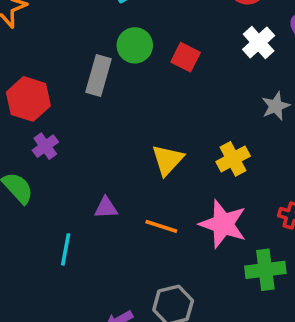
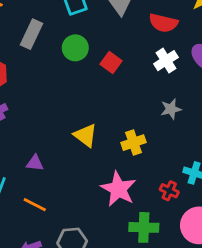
gray rectangle: (98, 76) -> (32, 34), moved
yellow triangle: (168, 160) -> (85, 135), turned -45
orange line: (161, 226) -> (35, 205), moved

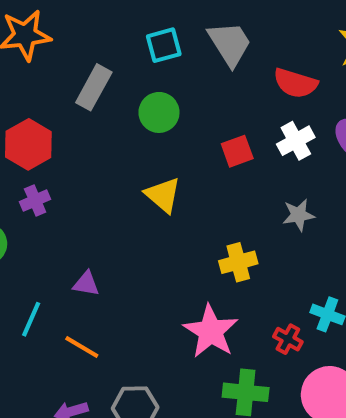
red square: (111, 63) -> (237, 151), moved, turned 30
yellow triangle: (85, 135) -> (163, 195), moved

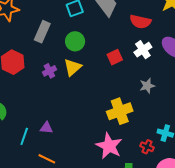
yellow triangle: (163, 195) -> (73, 67), moved, turned 42
purple cross: (35, 200) -> (49, 71), moved
yellow cross: (238, 262) -> (120, 111), size x1.4
cyan line: (31, 319) -> (24, 136), moved

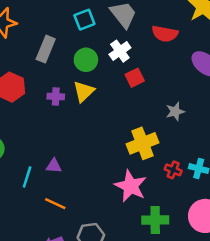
white cross: (143, 50) -> (120, 51), moved
purple cross: (49, 71) -> (56, 97), turned 32
red cross: (147, 147) -> (173, 170), moved

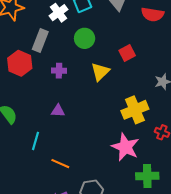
gray rectangle: (46, 49) -> (40, 41), moved
white cross: (120, 51) -> (59, 13), moved
yellow triangle: (84, 91) -> (100, 72), moved
purple triangle: (54, 166) -> (58, 111), moved

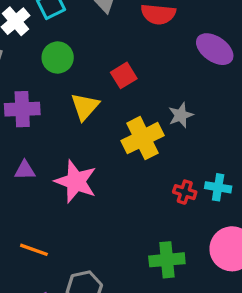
purple cross: (59, 71) -> (22, 109), size x1.5
yellow cross: (135, 110) -> (143, 138), moved
pink star: (125, 147) -> (76, 181), moved

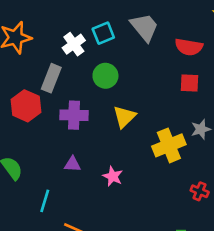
red square: (124, 75) -> (190, 83), moved, turned 30
pink star: (76, 181) -> (113, 176), size x0.6

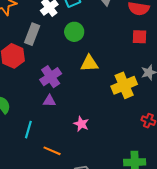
purple cross: (74, 115) -> (51, 77), moved, turned -35
yellow triangle: (124, 117) -> (89, 63), turned 42
pink star: (113, 176) -> (81, 124), moved

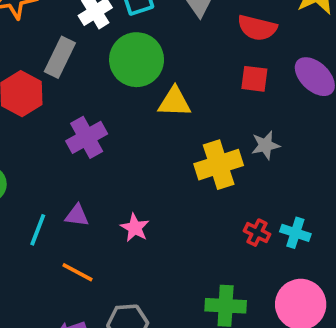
green circle: (74, 32) -> (137, 60), size x1.5
yellow triangle: (89, 63) -> (174, 102), moved
purple triangle: (49, 101) -> (77, 215), moved

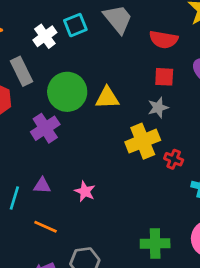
gray rectangle: (60, 57) -> (22, 71), turned -48
green circle: (137, 60) -> (67, 92), moved
gray star: (265, 145) -> (158, 108), moved
red cross: (257, 233) -> (174, 159), moved

